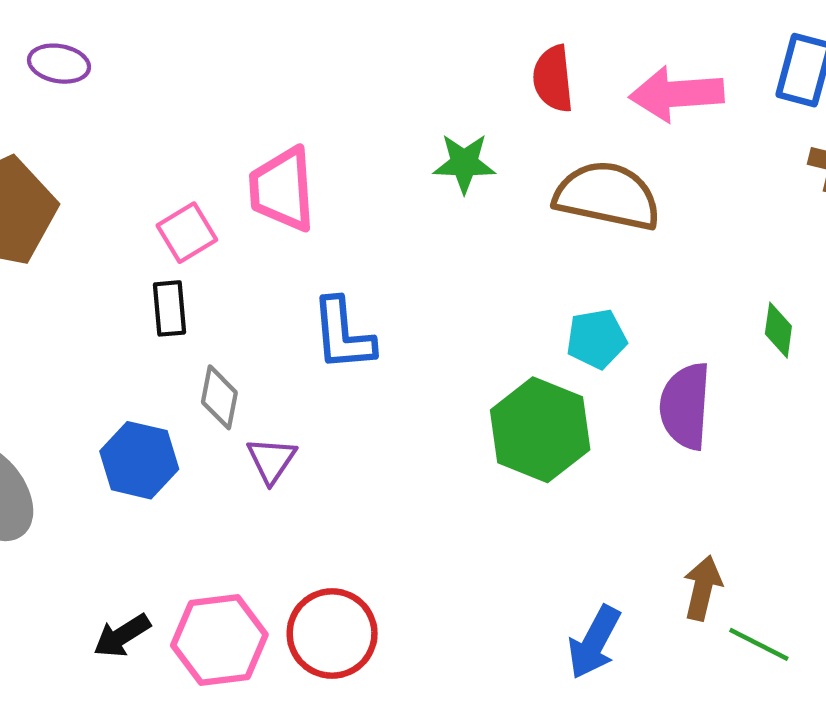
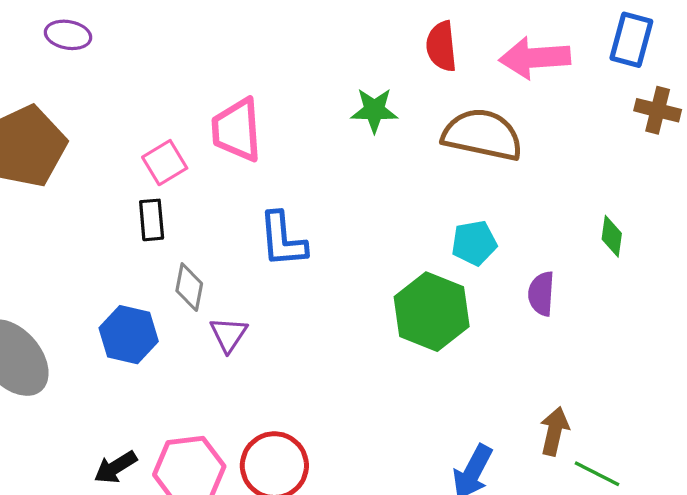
purple semicircle: (685, 406) -> (541, 294), size x0.7

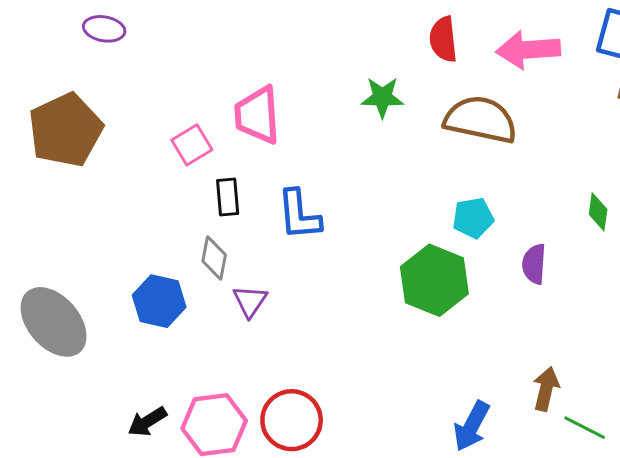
black rectangle: (152, 220) -> (228, 197), moved

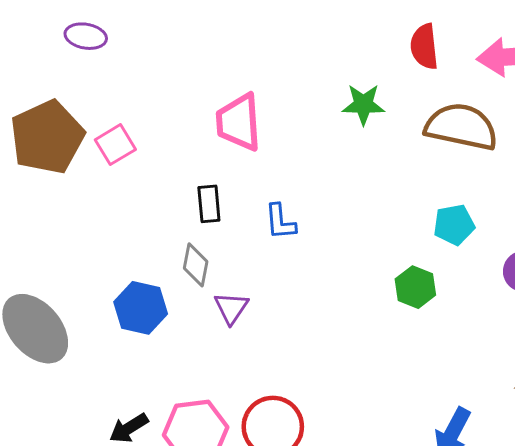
pink square: (192, 145) -> (115, 145), moved
blue L-shape: (299, 215) -> (280, 222), size x0.7
green hexagon: (434, 280) -> (415, 287), size x0.6

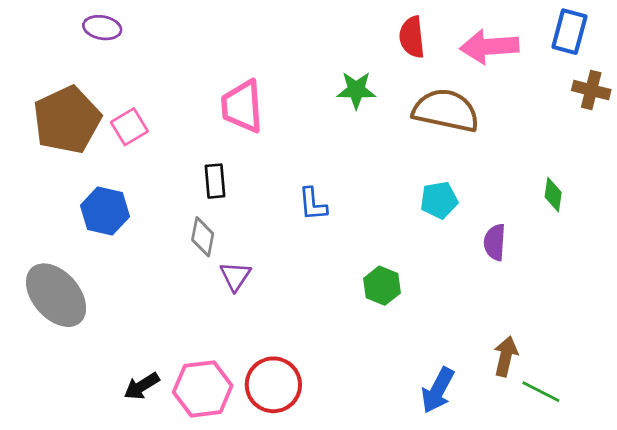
blue L-shape: (280, 222) -> (313, 204), moved
green hexagon: (415, 287) -> (382, 286), moved
blue hexagon: (141, 308) -> (105, 211), moved

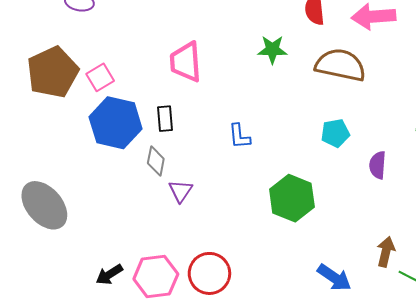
blue hexagon: (105, 211) -> (116, 123), moved, size x1.4
green hexagon: (382, 286) -> (292, 198), size x1.6
blue arrow: (438, 390) -> (334, 278), turned -84

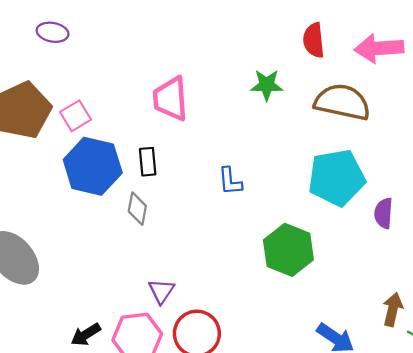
cyan pentagon: (335, 133) -> (337, 178), size x1.8
purple triangle: (181, 191) -> (161, 291), moved

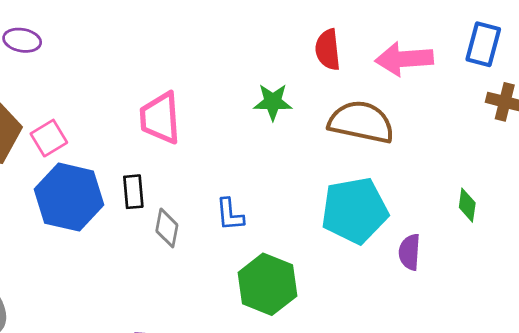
gray diamond: (137, 209) -> (167, 228), moved
green hexagon: (288, 250) -> (267, 284), moved

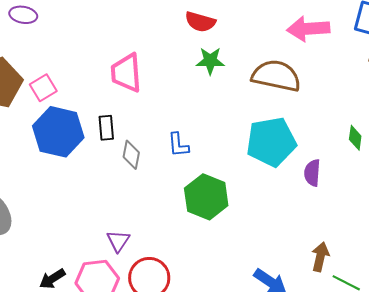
red semicircle: (328, 50) -> (200, 22), moved, turned -68

